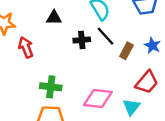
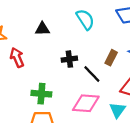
black line: (105, 36) -> (92, 74), moved
black cross: (82, 40) -> (69, 59), moved

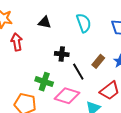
green cross: (41, 94) -> (44, 82), moved

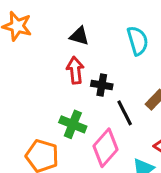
red arrow: (17, 42) -> (75, 70), moved
pink diamond: (67, 96) -> (105, 148), turned -70

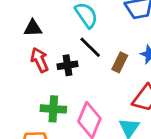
black line: (125, 113) -> (90, 47), moved

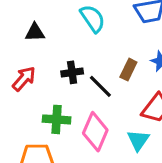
black line: (90, 47) -> (100, 86), moved
red arrow: (40, 60) -> (24, 79), moved, turned 65

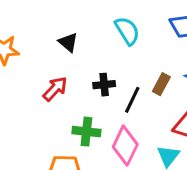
black triangle: (35, 32) -> (68, 42), turned 40
black line: (100, 86) -> (132, 100), turned 68

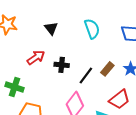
black cross: (104, 85) -> (62, 65), moved
green cross: (86, 132) -> (14, 87), moved

